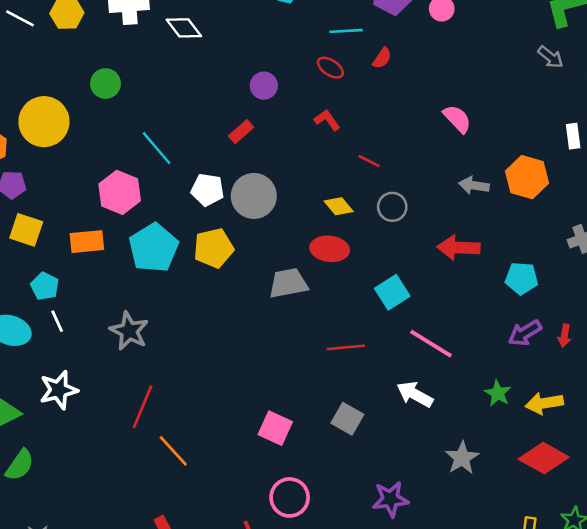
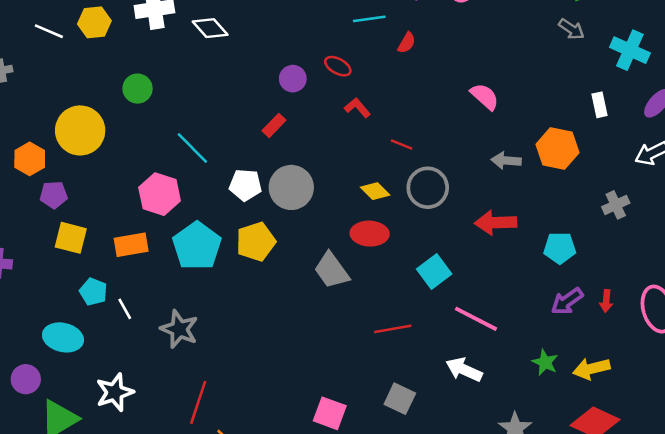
red ellipse: (330, 68) -> (338, 66), moved
gray circle: (392, 207) -> (428, 188), size x1.4
gray trapezoid: (288, 283) -> (332, 270), turned -111
white line: (57, 321) -> (125, 309), moved

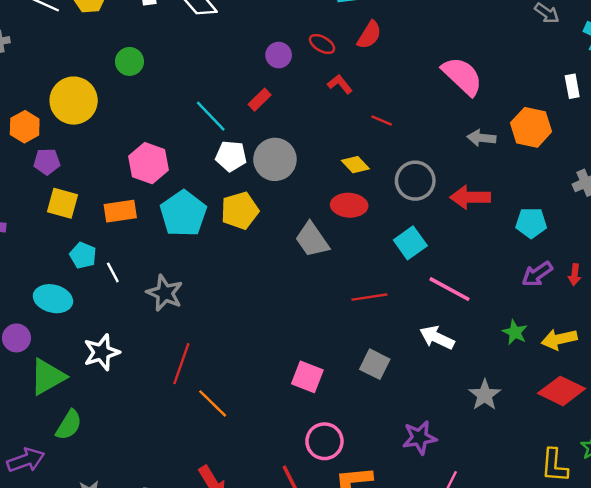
red semicircle: (407, 43) -> (369, 35), moved, size x1.4
pink semicircle: (485, 97) -> (462, 76), size x1.5
cyan line: (192, 148) -> (211, 116), moved
gray circle: (428, 188) -> (415, 181), moved

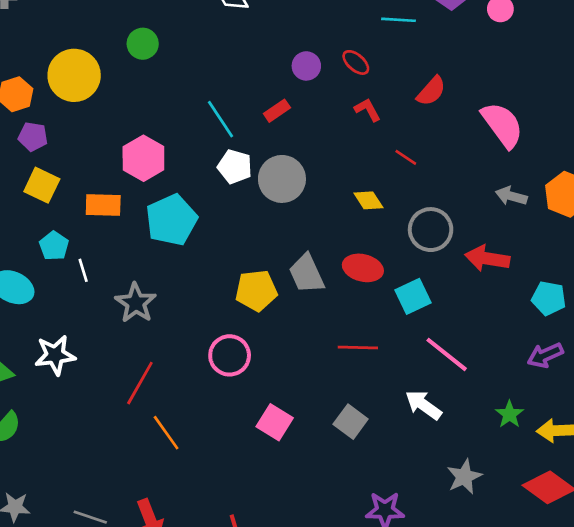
red semicircle: (369, 35) -> (431, 91), moved
red ellipse: (349, 205) -> (363, 268), moved
yellow pentagon: (240, 211) -> (256, 291), moved
pink circle: (324, 441) -> (230, 355), moved

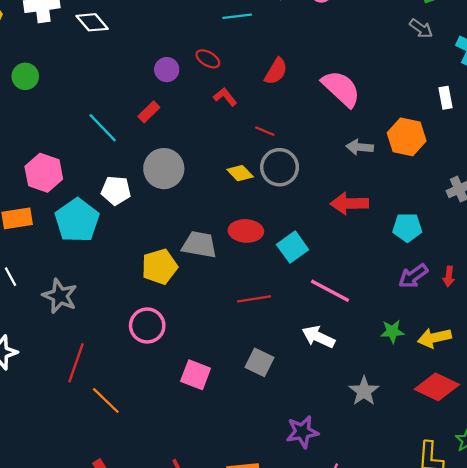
white pentagon: (235, 167) -> (116, 190), moved
gray circle: (431, 230) -> (280, 167), moved
gray trapezoid: (307, 274) -> (199, 245), turned 135
green star: (509, 414) -> (392, 331), turned -30

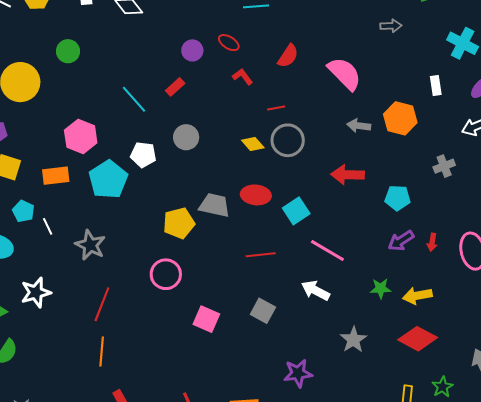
gray arrow: (421, 28) -> (391, 26), moved, turned -40
red line: (265, 131) -> (276, 108), turned -36
gray circle: (164, 169) -> (186, 137), size x0.7
orange line: (106, 401) -> (102, 352), moved, turned 48

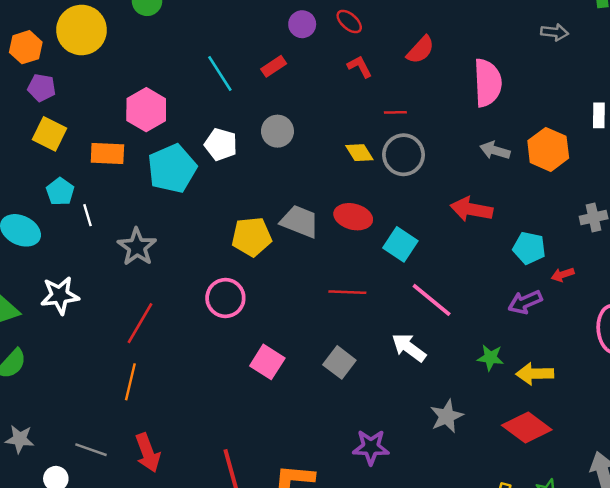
pink semicircle: (345, 74) -> (488, 83), turned 33
cyan square: (296, 211) -> (400, 244), turned -32
red arrow: (432, 242) -> (563, 275), moved, turned 54

